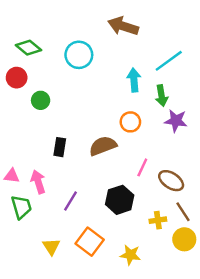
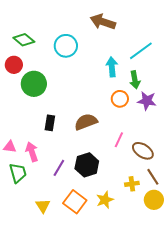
green circle: (41, 100) -> (34, 84), size x1.6
orange circle: (130, 122) -> (120, 99), moved
black hexagon: (120, 200) -> (87, 165), moved
yellow star: (130, 255) -> (105, 200), moved, turned -30

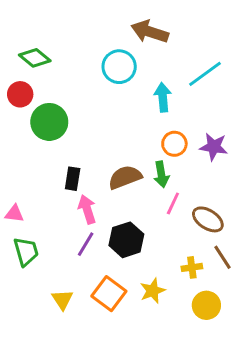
cyan circle: (66, 46) -> (119, 67), moved
green arrow: (135, 80) -> (161, 174), moved
pink arrow: (32, 152) -> (87, 209), moved
yellow circle: (154, 200) -> (206, 305), moved

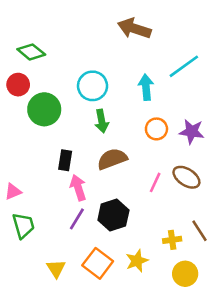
cyan circle: (119, 67) -> (93, 86), moved
green arrow: (161, 174) -> (102, 121), moved
pink triangle: (14, 214) -> (13, 192), turned -30
brown ellipse: (208, 219) -> (186, 177), moved

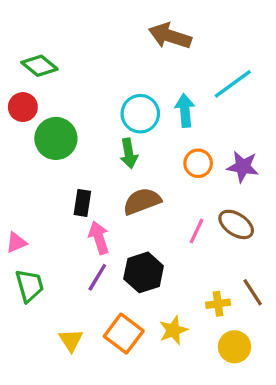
cyan circle: (93, 86) -> (140, 114), moved

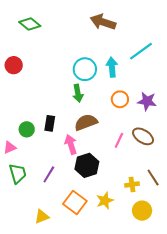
green diamond: (39, 66) -> (30, 24), moved
green circle: (56, 138) -> (27, 129), moved, size x0.6
pink arrow: (99, 238) -> (71, 144), moved
purple line: (97, 277) -> (49, 174), moved
yellow triangle: (71, 340) -> (42, 217), moved, turned 42

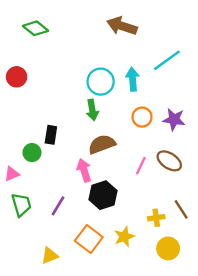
black rectangle: (50, 123) -> (51, 135), moved

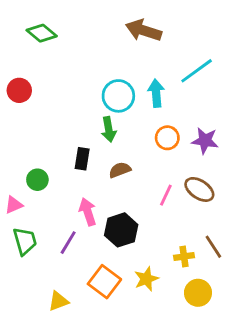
black rectangle: (51, 135) -> (82, 159), moved
brown semicircle: (102, 144) -> (120, 170), size x0.7
pink arrow: (84, 170) -> (88, 212), moved

